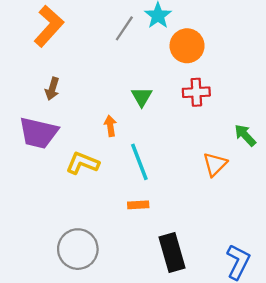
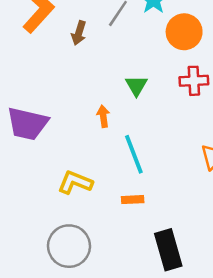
brown arrow: (52, 89) -> (79, 33), moved
yellow L-shape: (82, 163) -> (75, 182), moved

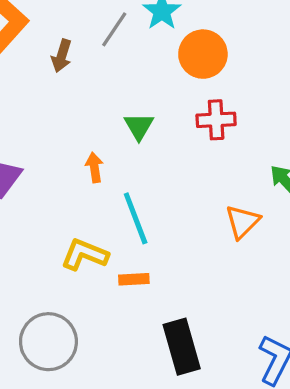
yellow L-shape: (75, 182) -> (85, 255), moved

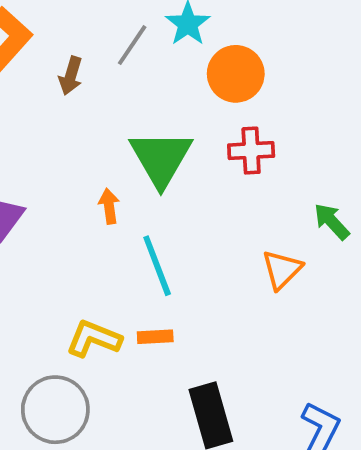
green triangle: (139, 126) -> (161, 158), size x1.8
yellow L-shape: (85, 255) -> (94, 339), moved

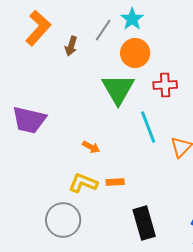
orange circle: (236, 74) -> (135, 53), moved
orange arrow: (109, 206) -> (91, 147), moved, turned 126
cyan line: (157, 266) -> (148, 127), moved

